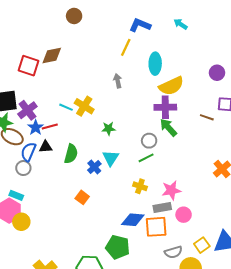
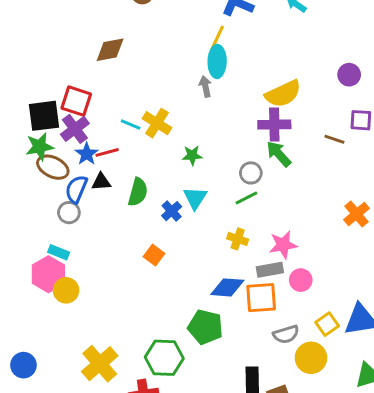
cyan ellipse: (155, 64) -> (217, 61), moved
red square: (28, 66) -> (76, 101), moved

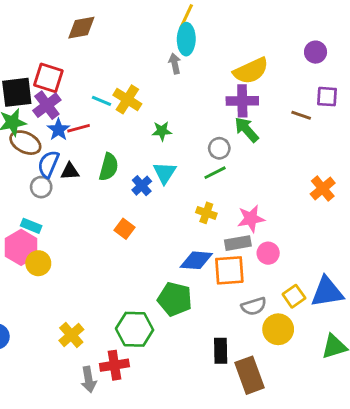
black triangle: (101, 182) -> (70, 171), moved
yellow cross: (100, 364) -> (71, 335), size x0.7

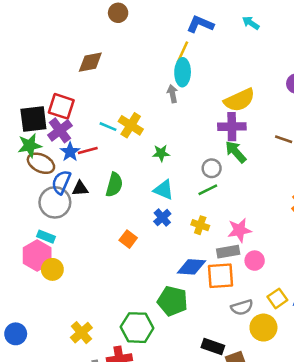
cyan triangle: (165, 173) -> (164, 190), turned -40
blue cross: (142, 186) -> (162, 218), moved
gray circle: (41, 187) -> (55, 202), size x1.6
black rectangle: (221, 351) -> (213, 346), turned -70

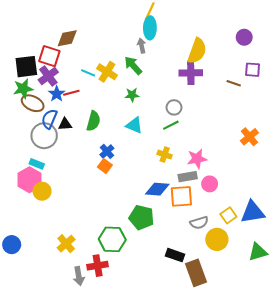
brown diamond: (90, 62) -> (67, 38), moved
yellow semicircle: (239, 100) -> (197, 51), turned -45
green arrow: (236, 152) -> (133, 66), moved
blue cross: (162, 218) -> (107, 151), moved

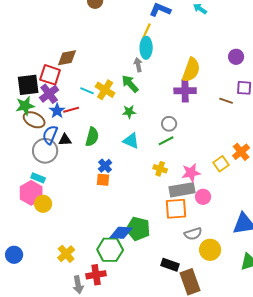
orange square: (105, 166) -> (103, 180), turned -32
gray rectangle: (188, 177) -> (182, 190), size x1.4
blue diamond: (157, 189) -> (121, 233), moved
yellow square: (228, 215) -> (221, 164), moved

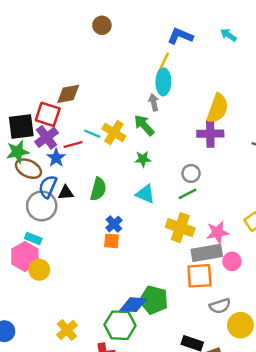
red line: (71, 110) -> (73, 145), moved
yellow cross: (160, 169) -> (180, 228), size x1.6

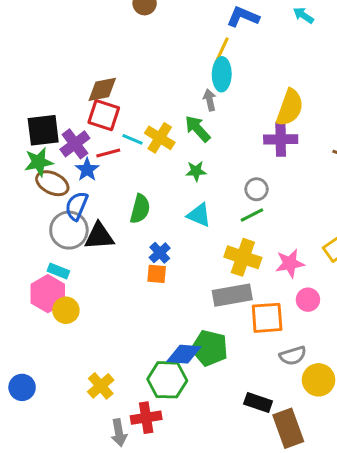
red square: (48, 114) -> (104, 115), moved
black triangle: (66, 193) -> (99, 236), moved, size x1.5
gray rectangle: (207, 253) -> (232, 295), moved

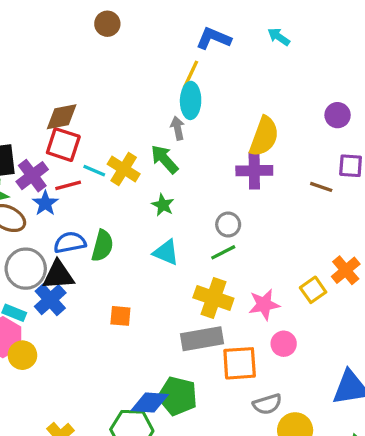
green star: (196, 171) -> (163, 205), turned 30
blue semicircle: (77, 206) -> (70, 242), moved, turned 56
blue cross: (160, 253) -> (50, 300), moved, size x1.4

